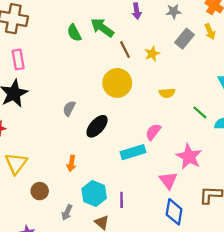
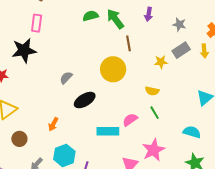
green semicircle: (74, 33) -> (91, 16), turned 84
yellow star: (152, 54) -> (161, 62), moved
green line: (200, 112) -> (155, 113), moved

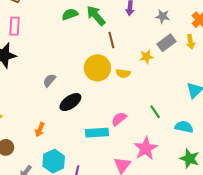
yellow semicircle: (152, 91) -> (123, 73), moved
green line: (155, 113) -> (155, 112), moved

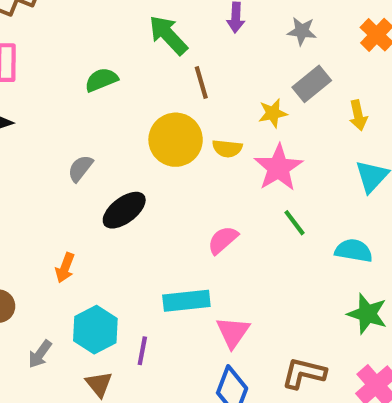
green semicircle: (70, 14) -> (101, 80), moved
yellow arrow: (191, 42) -> (358, 115), moved
cyan rectangle: (97, 133) -> (186, 301), moved
pink star: (146, 148) -> (278, 168), moved

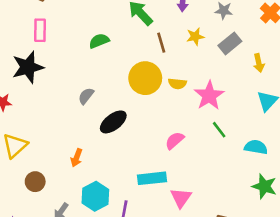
yellow star: (273, 113) -> (195, 37), moved

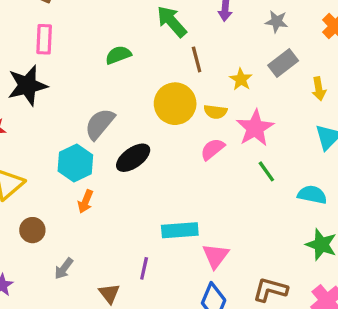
yellow star: (195, 37) -> (241, 79), moved, turned -30
gray semicircle: (86, 96) -> (100, 124), size x1.5
pink semicircle: (175, 140) -> (212, 149), moved
cyan hexagon: (95, 196) -> (75, 163), moved

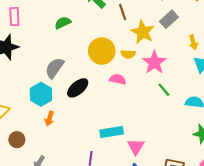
brown line: (197, 59) -> (123, 12), moved
yellow star: (241, 79) -> (143, 32), size x1.6
yellow arrow: (319, 89) -> (193, 42), moved
pink semicircle: (212, 149) -> (118, 79), moved, turned 56

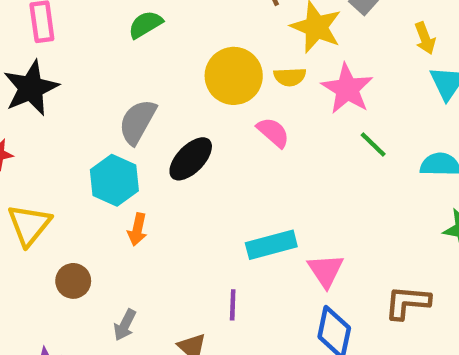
pink semicircle: (118, 79) -> (273, 132), turned 35

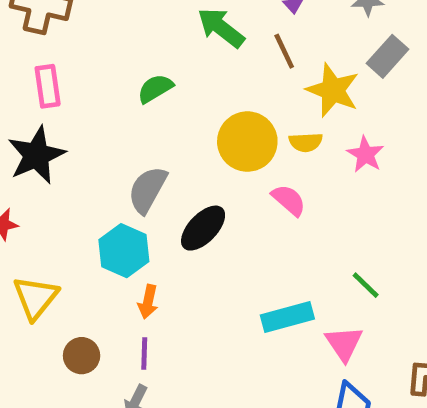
pink star: (347, 89) -> (365, 154), size x0.7
green line: (373, 145) -> (366, 285), moved
purple line: (233, 305) -> (144, 353), moved

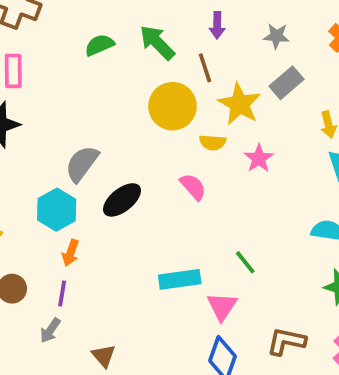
green semicircle: (155, 89) -> (99, 45), moved
yellow circle: (247, 142) -> (172, 106), moved

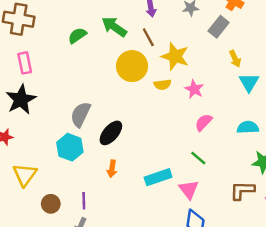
gray rectangle: (287, 83) -> (219, 27), moved
pink semicircle: (193, 187) -> (204, 122), moved, turned -84
orange arrow: (71, 253) -> (112, 169), moved
brown L-shape: (286, 341) -> (242, 190), moved

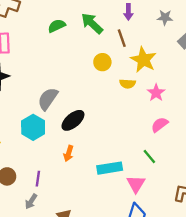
yellow circle: (132, 66) -> (102, 62), size x0.6

